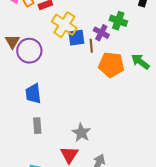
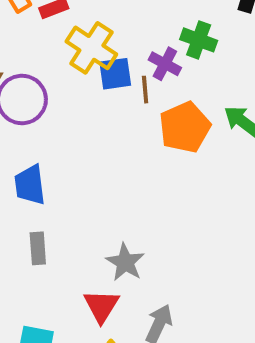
orange pentagon: (111, 65) -> (185, 127), turned -30

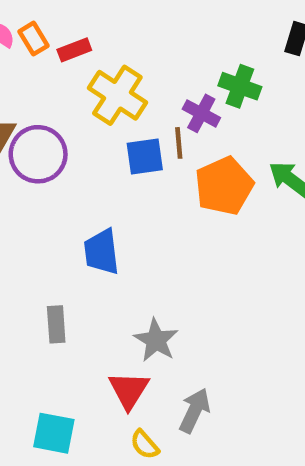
blue square: (115, 74) -> (145, 157), moved
blue trapezoid: (30, 185) -> (102, 252), moved

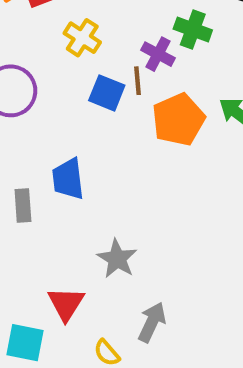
yellow cross: (117, 95) -> (82, 38), size x0.7
blue square: (145, 157) -> (107, 93), turned 30
gray rectangle: (56, 324) -> (23, 206), moved
red triangle: (129, 390) -> (66, 304), moved

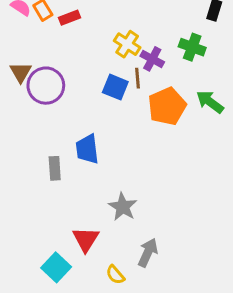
green cross: (193, 30) -> (192, 47), moved
yellow cross: (82, 38) -> (127, 44), moved
cyan square: (25, 343) -> (56, 267), turned 32

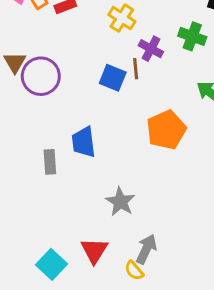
yellow cross: (127, 44) -> (122, 18), moved
orange pentagon: (167, 106) -> (166, 130), moved
red triangle: (86, 239) -> (94, 251), moved
yellow semicircle: (115, 275) -> (134, 271), moved

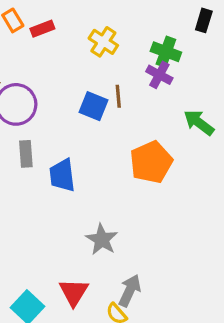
green cross: (192, 36) -> (166, 52), moved
purple cross: (151, 49) -> (159, 75), moved
gray rectangle: (50, 162) -> (26, 154), moved

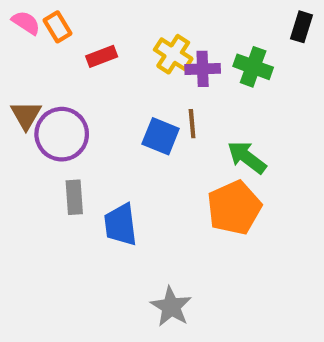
red rectangle: (42, 29) -> (102, 56), moved
purple cross: (159, 75) -> (203, 69), moved, turned -30
green arrow: (199, 123) -> (247, 157), moved

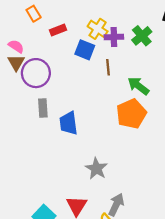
pink semicircle: (26, 23) -> (16, 46), moved
green cross: (253, 67) -> (142, 36), turned 30
blue square: (161, 136) -> (85, 50), moved

